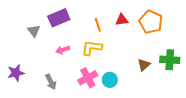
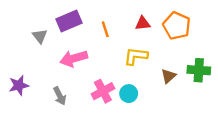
orange line: (98, 25) -> (105, 29), moved
yellow L-shape: (92, 48) -> (136, 56), moved
pink arrow: (63, 50) -> (74, 58), size x1.6

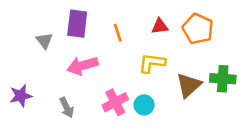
purple rectangle: (69, 21) -> (77, 24), turned -60
brown triangle: (168, 76) -> (189, 85), size x1.5

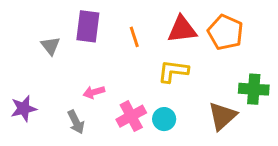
red triangle: (160, 26) -> (182, 29), size x1.5
pink arrow: (82, 66) -> (94, 92), moved, size x0.6
brown triangle: (189, 85) -> (222, 116), moved

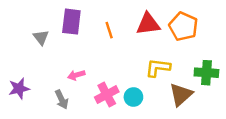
yellow L-shape: (173, 71) -> (158, 68), moved

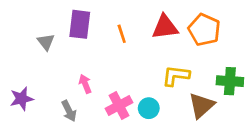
pink arrow: (76, 75) -> (85, 84), turned 84

